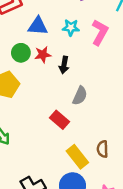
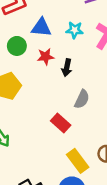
green circle: (21, 53) -> (17, 46), moved

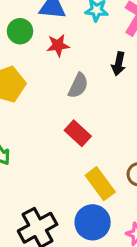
black arrow: (67, 68) -> (119, 64), moved
gray semicircle: (82, 99) -> (78, 86), moved

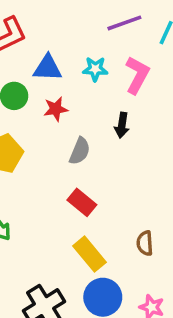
yellow rectangle: (100, 184) -> (89, 254), moved

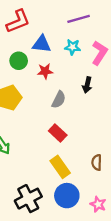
purple line: (124, 23) -> (79, 19), moved

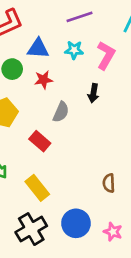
red rectangle: (58, 133) -> (40, 141), moved
yellow rectangle: (60, 167) -> (37, 188), moved

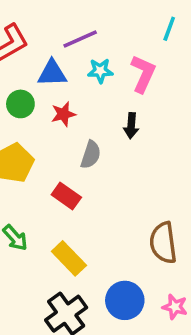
purple line: (80, 17) -> (80, 39), moved
brown semicircle: (109, 183) -> (163, 243), size x1.6

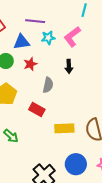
purple line: (80, 39) -> (35, 21), turned 36
pink L-shape: (143, 74) -> (72, 37), turned -145
yellow rectangle: (69, 258) -> (64, 128), moved, turned -42

